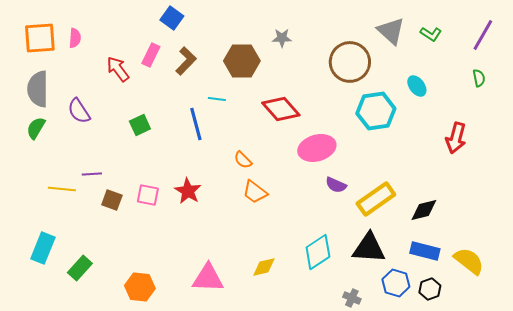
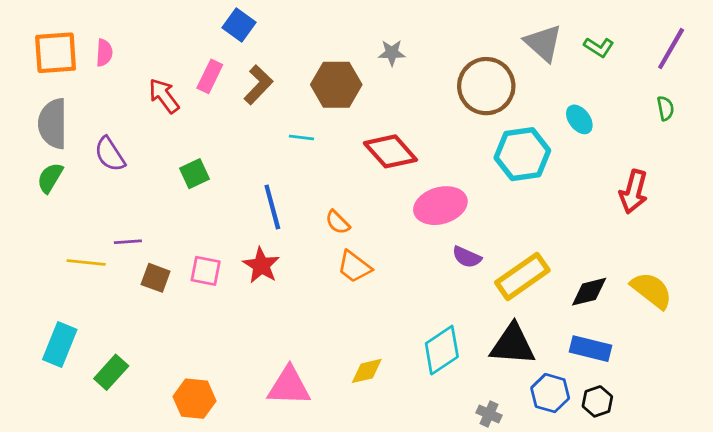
blue line: (196, 124) -> (272, 207), moved
yellow semicircle: (469, 261) -> (652, 290), moved

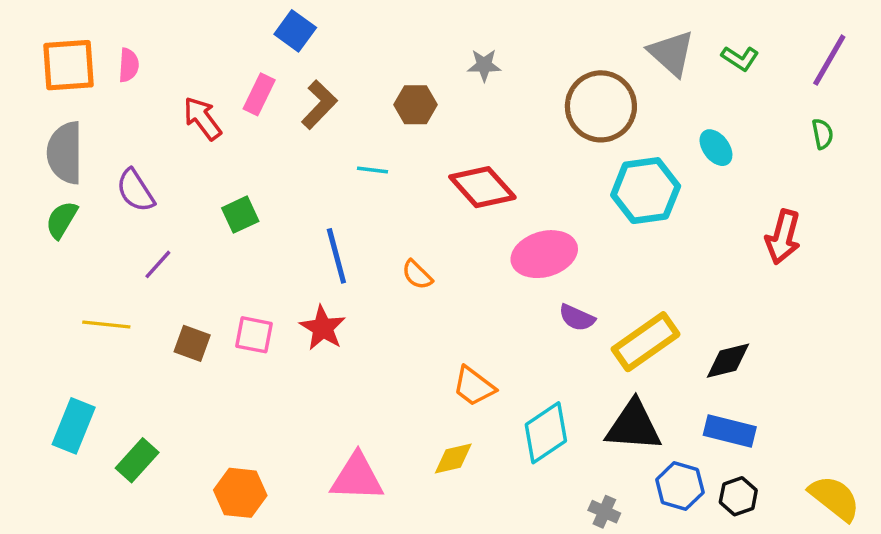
brown hexagon: (336, 85) -> (415, 105), size x0.7
purple line: (128, 242) -> (158, 264), moved, turned -44
orange trapezoid: (354, 267) -> (474, 386), moved
yellow semicircle: (652, 290) -> (834, 498), moved

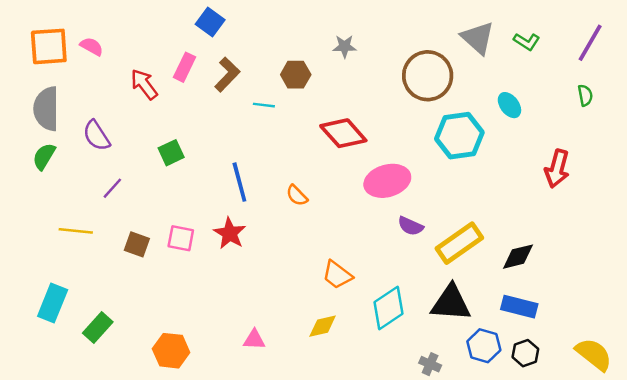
pink semicircle: (129, 65) -> (92, 46), turned -65
cyan line: (372, 170) -> (264, 105), moved
pink triangle: (357, 477) -> (254, 340), size x0.6

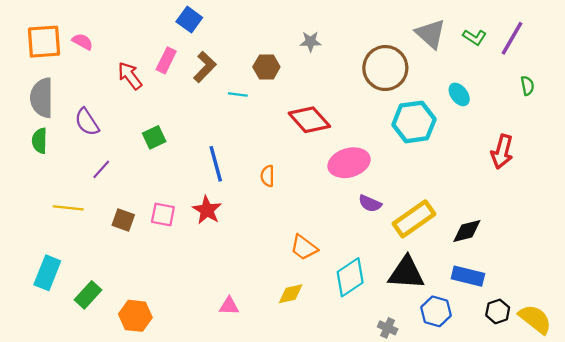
purple line: (590, 43) -> (512, 38), moved
green semicircle: (44, 156) -> (40, 141), turned -30
orange semicircle: (297, 195) -> (268, 176), turned 45
orange hexagon: (171, 351) -> (135, 316), moved
black hexagon: (525, 353) -> (498, 311), moved

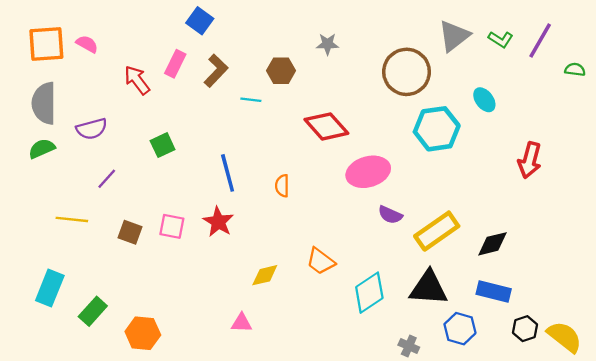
gray triangle: (431, 34) -> (454, 36), turned 40
green semicircle: (527, 86) -> (575, 70), moved, turned -72
purple semicircle: (87, 122) -> (92, 129), turned -72
green semicircle: (40, 141) -> (42, 149), turned 65
yellow diamond: (291, 294) -> (265, 275), moved

